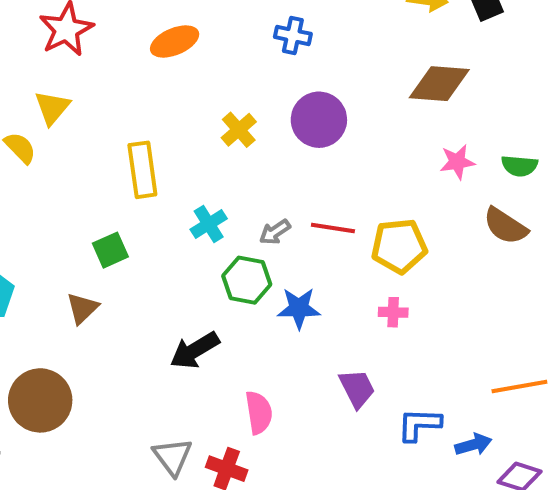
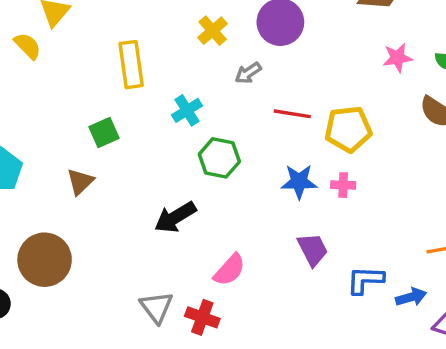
gray arrow: (275, 232) -> (248, 73), moved
blue star: (299, 308) -> (299, 182), moved
pink semicircle: (259, 412) -> (229, 270), turned 51

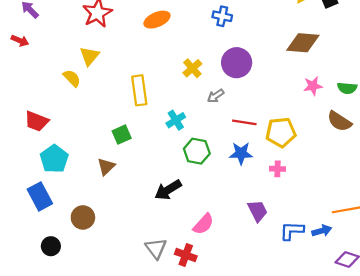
blue star: (299, 182) -> (241, 153), moved
brown circle: (45, 260) -> (83, 217), size x0.7
blue arrow: (411, 297) -> (322, 231), moved

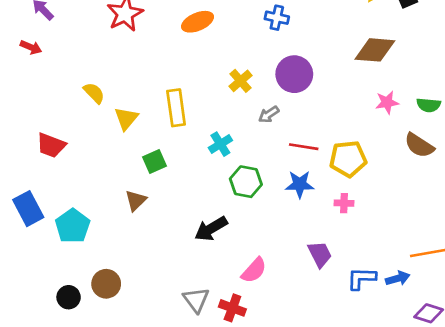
yellow triangle: (90, 56) -> (126, 118), moved
cyan pentagon: (54, 159) -> (73, 226), moved
blue rectangle: (40, 196) -> (28, 209), moved
brown circle: (83, 217) -> (106, 284), moved

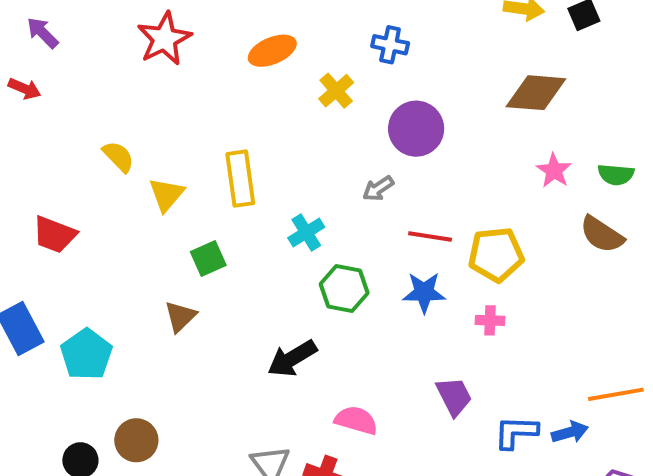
yellow cross: (241, 81) -> (336, 91), moved
pink star: (387, 102) -> (554, 171), turned -30
pink semicircle: (254, 270) -> (356, 420), turned -116

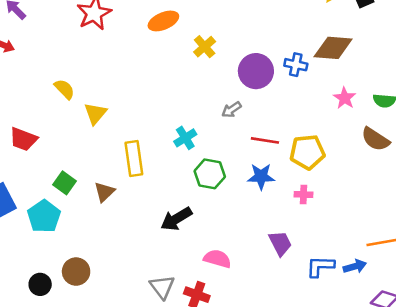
blue cross: (390, 45) -> (296, 65), moved
yellow rectangle: (240, 179) -> (134, 158), moved
green square: (208, 258) -> (64, 183), moved, turned -30

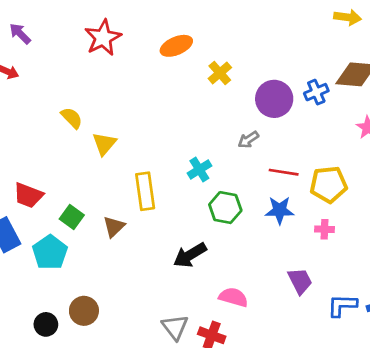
blue cross: (296, 65) -> (316, 92), turned -35
red trapezoid: (23, 139) -> (28, 195), moved

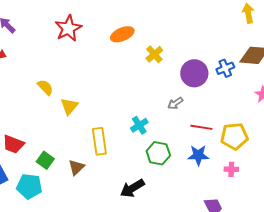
yellow arrow: (348, 17) -> (248, 13), turned -108
cyan pentagon: (50, 252) -> (29, 186), turned -30

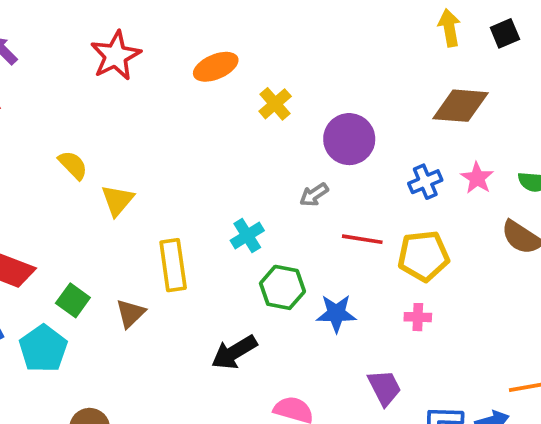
blue cross: (225, 68) -> (425, 182), moved
blue star: (198, 155) -> (336, 313), moved
cyan pentagon: (29, 186) -> (43, 349), turned 30

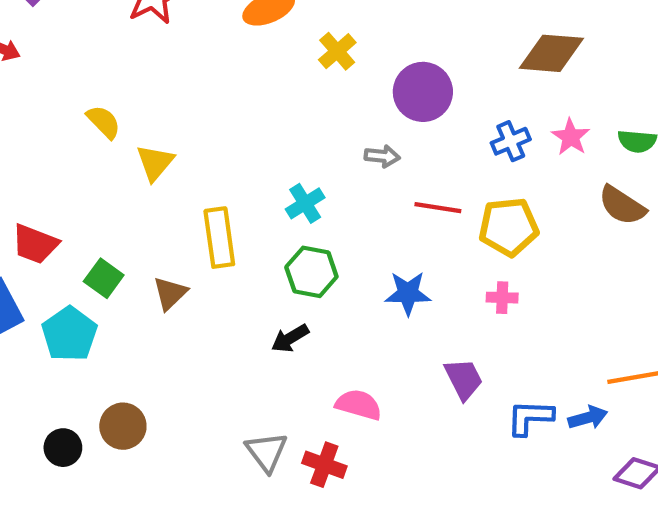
gray arrow: (314, 195) -> (382, 156), turned -140
green hexagon: (282, 287) -> (311, 272), moved
black arrow: (234, 352) -> (290, 338), size x0.7

